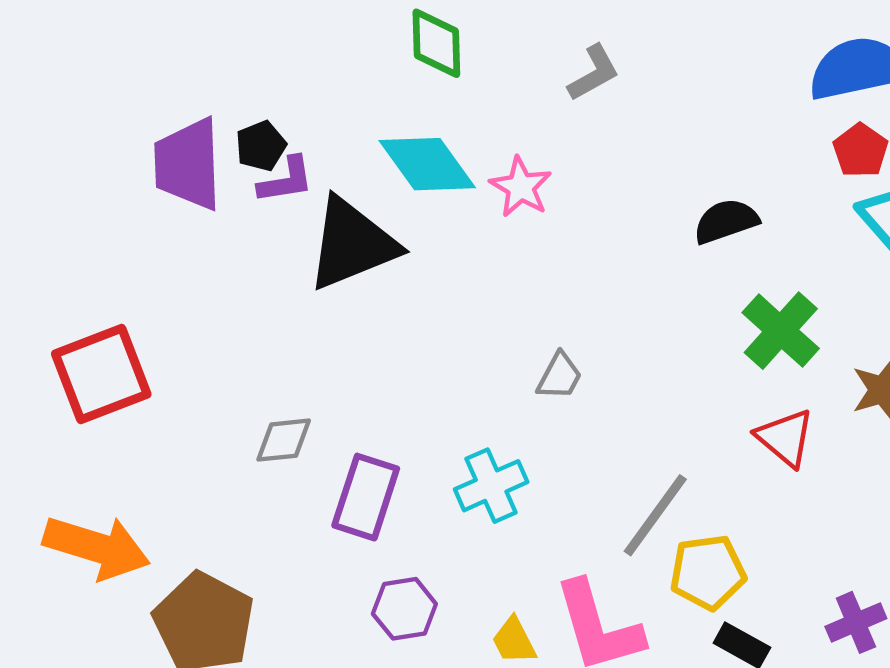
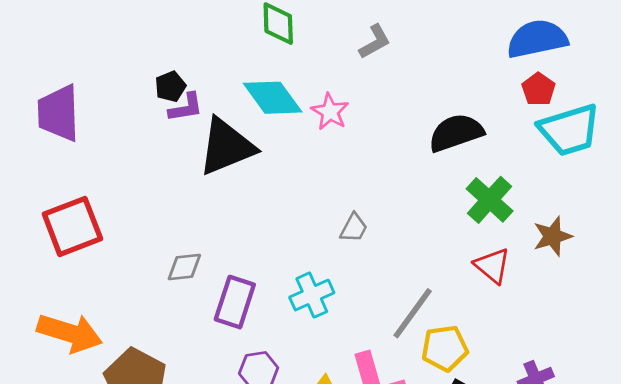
purple trapezoid: (188, 164) -> (58, 113), moved
black semicircle: (726, 221) -> (456, 133), size x1.4

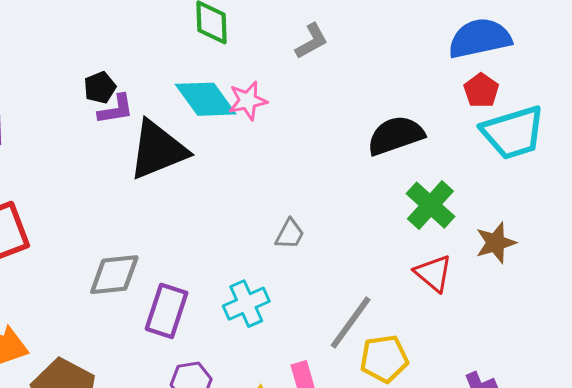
pink star: (330, 112) -> (248, 101), moved, turned 30
gray diamond: (184, 267) -> (114, 275), size x1.4

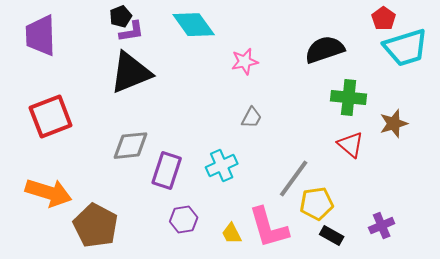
pink star: (248, 101) -> (245, 62), moved
black triangle: (158, 150) -> (131, 73), moved
green cross: (430, 205) -> (349, 98), turned -36

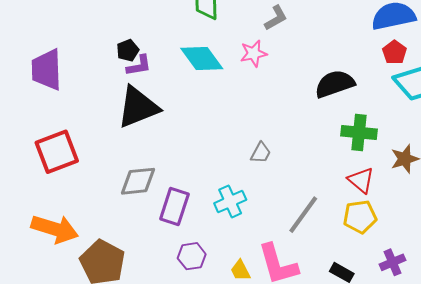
pink star: (245, 62) -> (254, 53), moved
yellow pentagon: (317, 204) -> (360, 217), moved

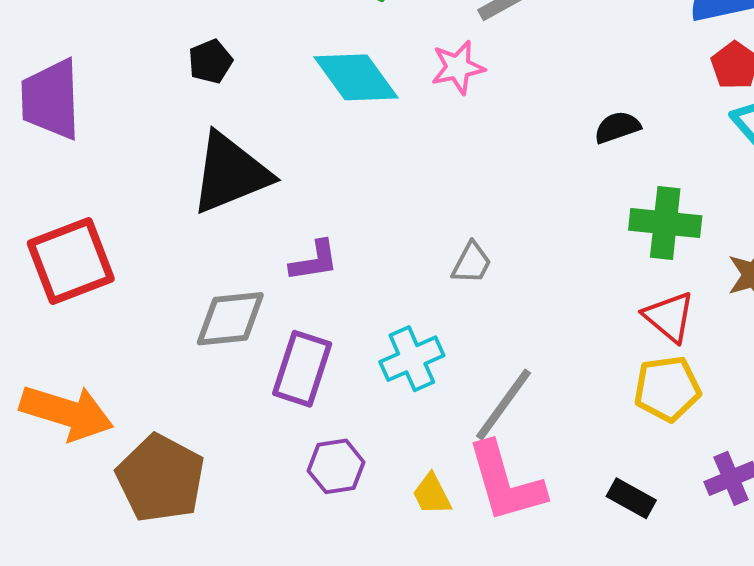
purple L-shape: (139, 66) -> (314, 261), moved
black semicircle: (335, 84) -> (617, 127), size x0.6
gray line: (303, 215) -> (504, 405), moved

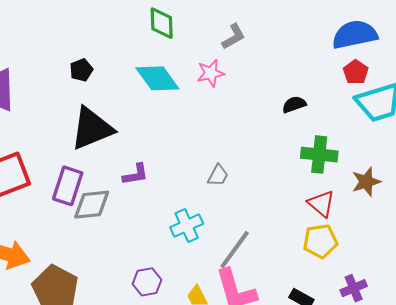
purple rectangle: (302, 369) -> (68, 186), moved

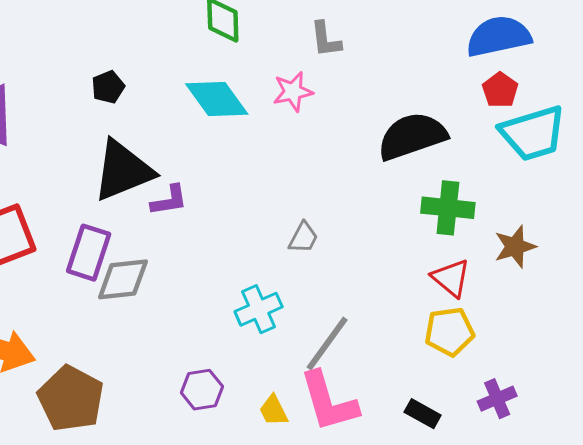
gray L-shape: (234, 37) -> (326, 39), turned 112
black semicircle: (294, 104) -> (412, 136), size x2.0
purple L-shape: (136, 174) -> (169, 200), moved

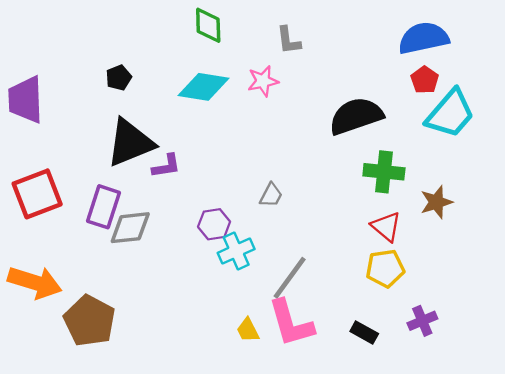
cyan diamond: (217, 99) -> (204, 87), turned -45
cyan trapezoid: (533, 133) -> (450, 114), turned -32
purple hexagon: (202, 390) -> (214, 224), moved

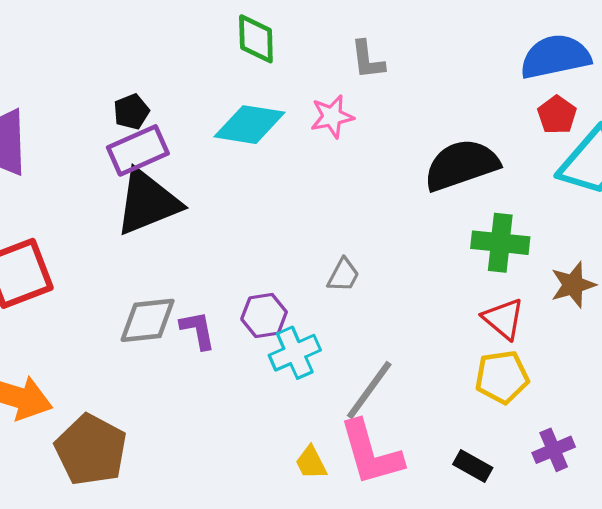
purple L-shape: (166, 166) -> (198, 330), moved, turned -92
purple rectangle: (103, 207) -> (138, 150), moved, turned 48

